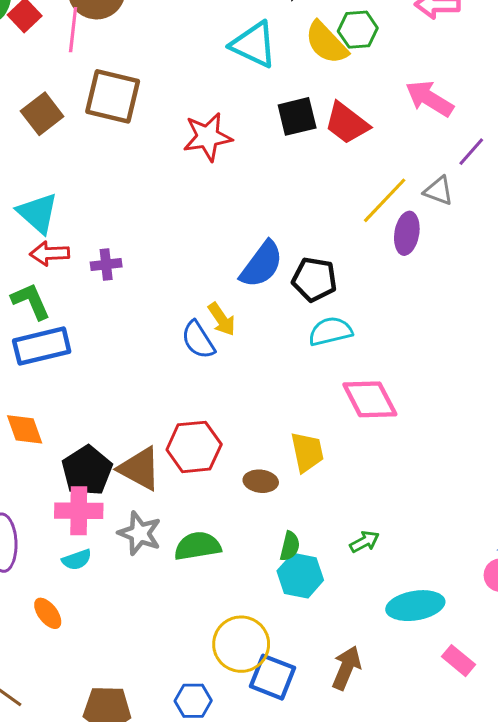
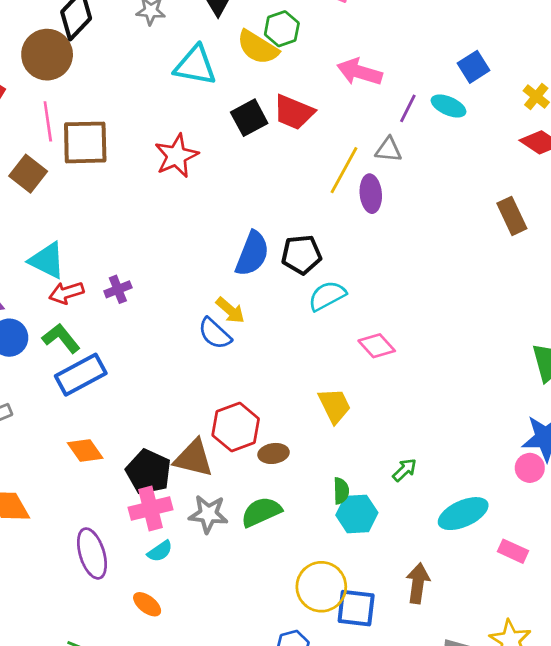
pink line: (73, 30) -> (48, 121), moved
pink diamond: (370, 399) -> (377, 346), size x0.7
brown ellipse: (261, 481) -> (274, 453), moved

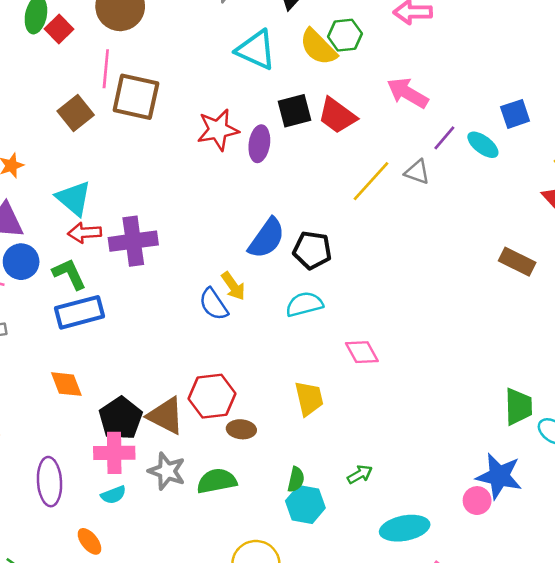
purple ellipse: (371, 194) -> (259, 144), moved
brown rectangle: (512, 216) -> (517, 262), turned -52
purple cross: (118, 289) -> (133, 241), size x1.8
cyan semicircle: (327, 296) -> (304, 304), moved

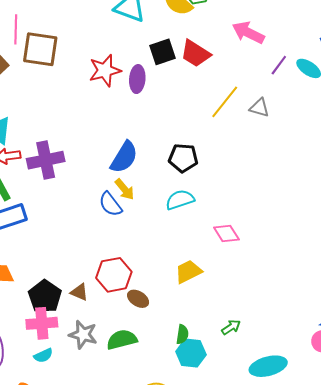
gray triangle: (417, 172) -> (259, 108), moved
blue semicircle: (267, 238) -> (124, 157), moved
yellow trapezoid: (309, 398) -> (188, 272), turned -100
brown triangle: (166, 416) -> (79, 292), size x0.6
brown ellipse: (241, 429) -> (138, 299), turned 30

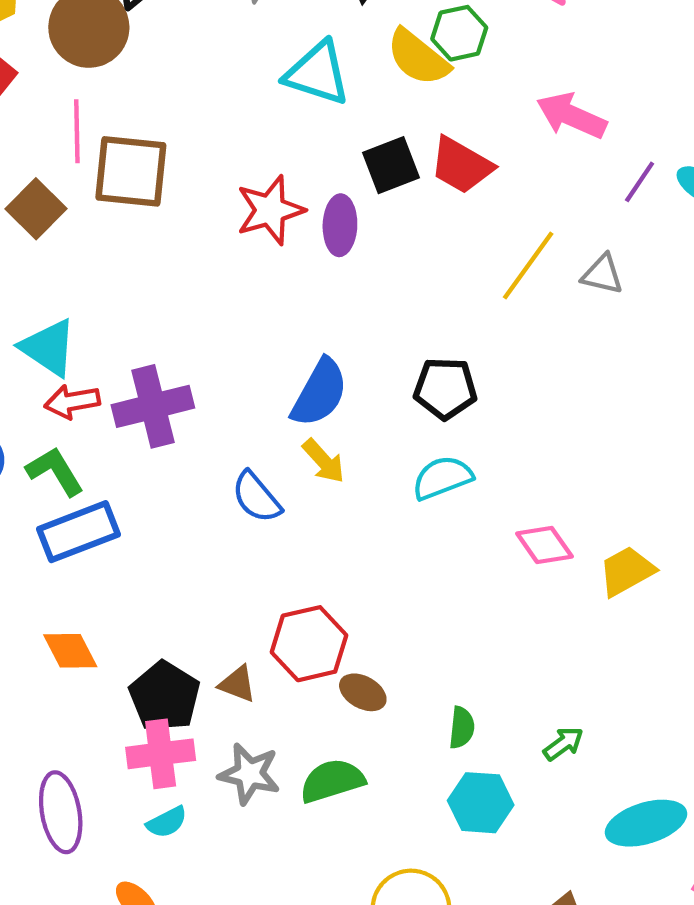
blue semicircle: (110, 204) -> (256, 497), moved
yellow trapezoid: (188, 272) -> (627, 571), moved
green semicircle: (182, 334) -> (462, 728), moved

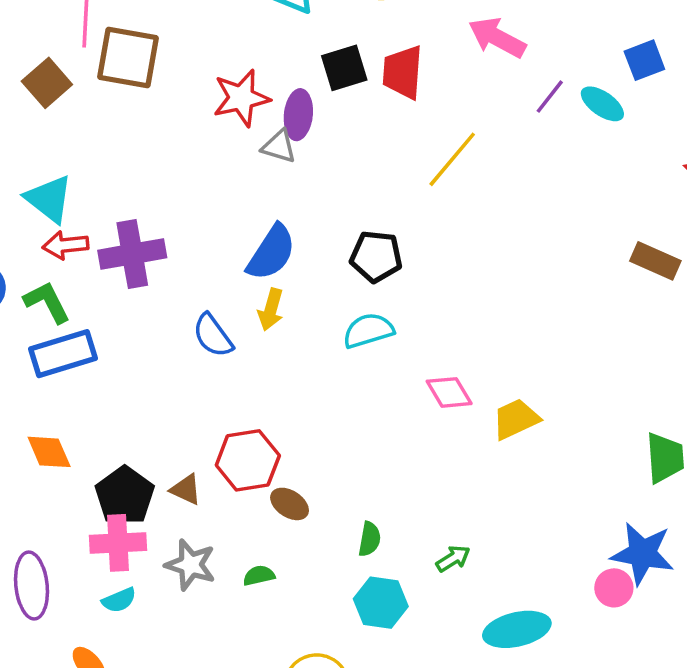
red trapezoid: (461, 165) -> (403, 72), turned 60
gray triangle: (602, 274) -> (279, 146), moved
yellow arrow: (324, 461) -> (271, 310), turned 54
green semicircle: (332, 781) -> (259, 576), size x0.6

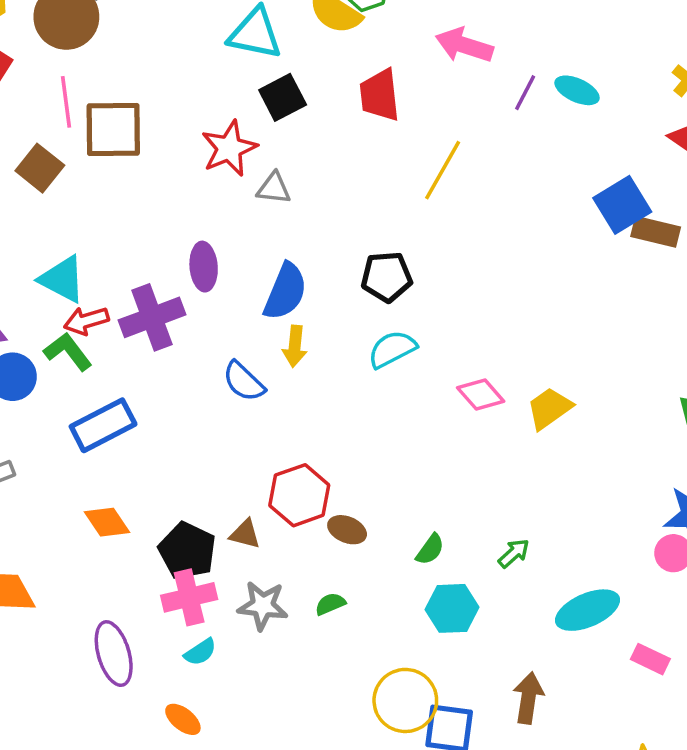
blue square: (644, 60) -> (622, 205), moved, size x1.4
black square: (344, 68) -> (283, 97), moved
purple ellipse: (298, 115) -> (204, 267), moved
green L-shape: (47, 302) -> (68, 352), moved
green semicircle: (370, 539) -> (430, 549), turned 36

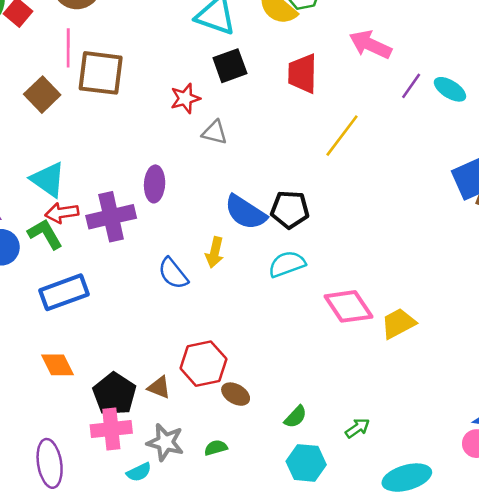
red star: (229, 148) -> (185, 98), size x0.7
blue semicircle: (285, 292) -> (245, 212), moved, turned 93
pink diamond: (481, 394) -> (348, 306), size x1.4
cyan semicircle: (200, 652) -> (139, 472), moved

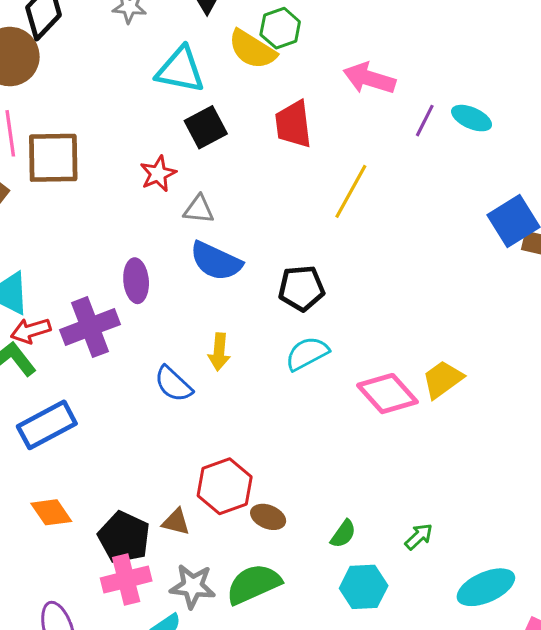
blue semicircle: (245, 212) -> (216, 261), moved
yellow trapezoid: (398, 323) -> (443, 379), moved
green semicircle: (216, 448) -> (254, 584), size x2.0

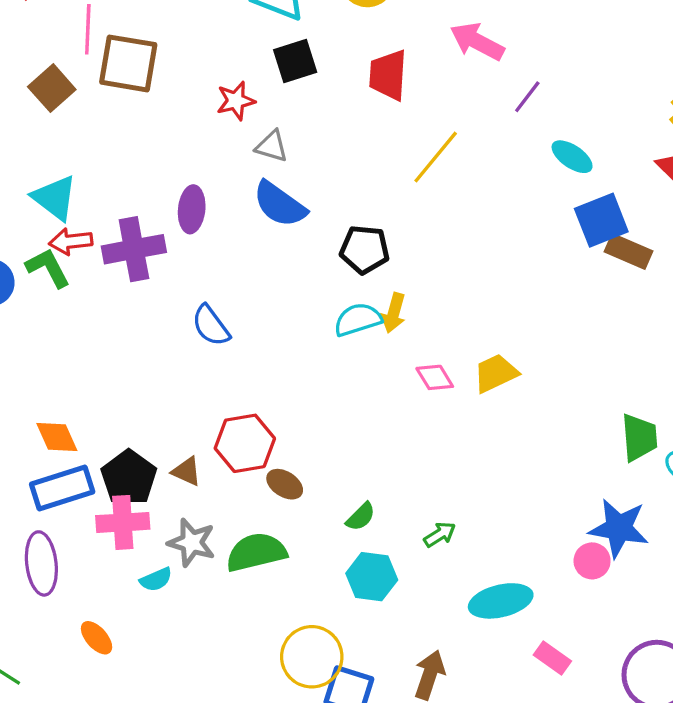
cyan ellipse: (472, 118) -> (572, 157), moved
yellow arrow: (219, 352) -> (394, 313), moved
pink diamond: (387, 394) -> (435, 377), size x0.6
blue rectangle: (47, 425) -> (62, 488), moved

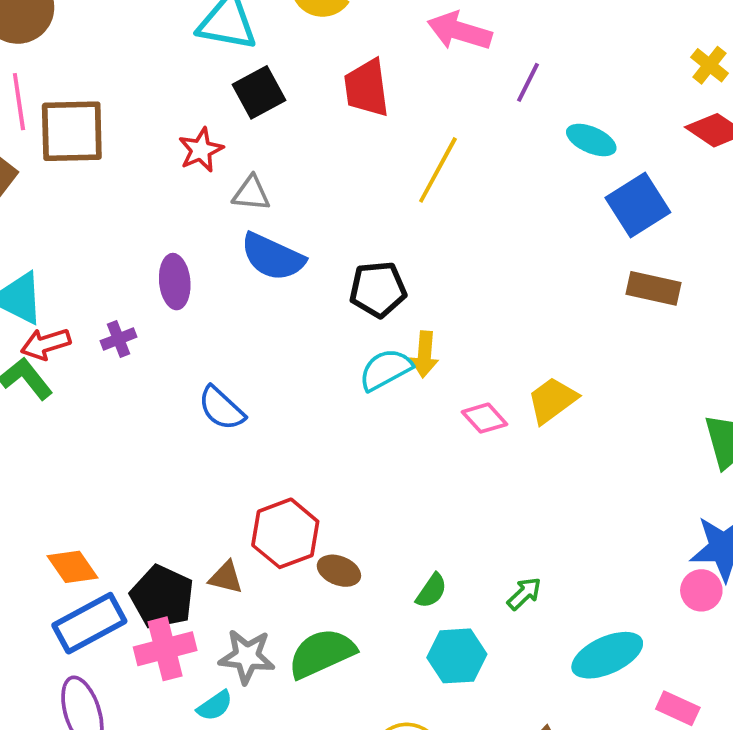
purple cross: (134, 249) -> (118, 339), size x0.5
brown rectangle: (629, 251) -> (654, 288), moved

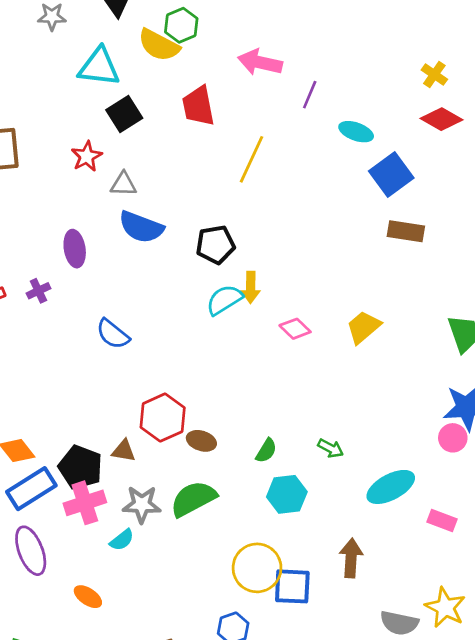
yellow trapezoid: (552, 400) -> (363, 327), moved
green arrow: (524, 594) -> (331, 448), turned 75

